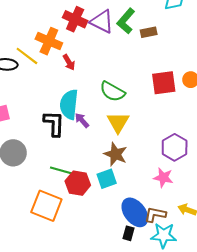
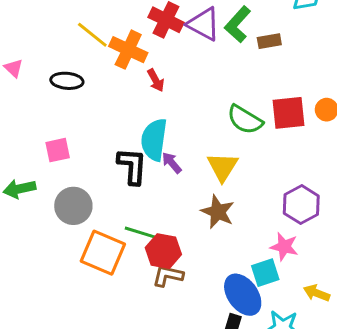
yellow line: (27, 56) -> (92, 35), moved
green semicircle: (112, 91) -> (245, 120), moved
cyan square: (107, 179) -> (265, 273), moved
orange square: (46, 206) -> (103, 253), moved
brown L-shape: (155, 215) -> (168, 276), moved

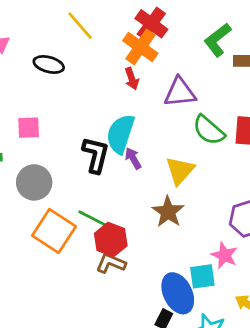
purple triangle: (204, 24) -> (180, 92), moved, turned -44
orange cross: (128, 50) -> (140, 47), moved

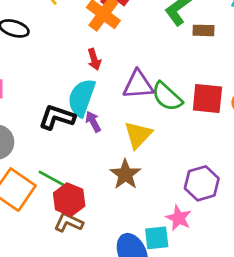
red arrow: (132, 79) -> (94, 59), moved
purple triangle: (180, 92) -> (138, 85), moved
black L-shape: (96, 155) -> (57, 117), turned -87

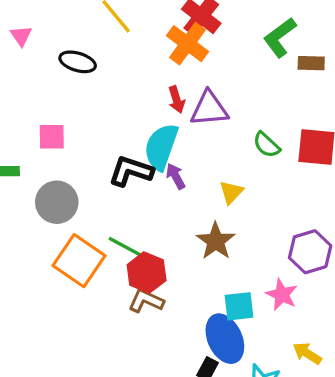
purple triangle: (138, 85) -> (209, 109), moved
green semicircle: (167, 97) -> (267, 145), size x0.7
yellow triangle: (138, 135) -> (231, 192), size x0.7
cyan square: (157, 238) -> (239, 306), moved

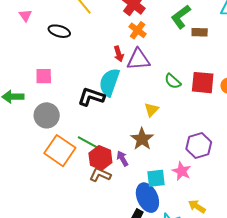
orange cross: (187, 44) -> (138, 30), moved, size x0.7
purple arrow: (176, 176) -> (122, 159), moved

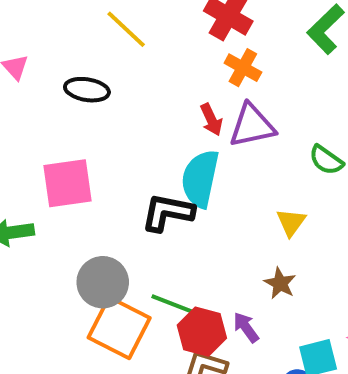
pink square: (44, 76) -> (67, 183), size x1.5
gray circle: (47, 115) -> (103, 282), moved
brown star: (142, 139) -> (280, 283), size x0.7

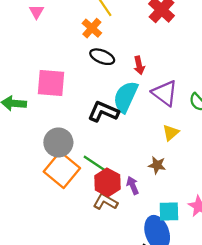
orange cross: (243, 68) -> (92, 28), moved
black ellipse: (87, 90) -> (102, 57), moved
purple triangle: (252, 126) -> (165, 93), moved, turned 36
brown star: (280, 283) -> (157, 165), turned -30

